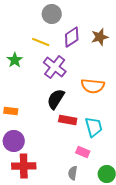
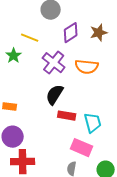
yellow line: (41, 42) -> (30, 38), moved
orange semicircle: (93, 86) -> (87, 67), moved
pink rectangle: (83, 152) -> (82, 148), size x1.5

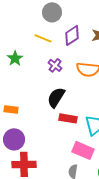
yellow line: (30, 38) -> (43, 38), moved
purple cross: (54, 63) -> (55, 65), size x0.6

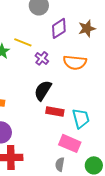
yellow line: (43, 38) -> (23, 42), moved

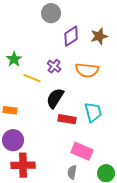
yellow line: (23, 42) -> (32, 78), moved
cyan trapezoid: (81, 118) -> (93, 112), moved

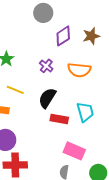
yellow line: (32, 78) -> (15, 90), moved

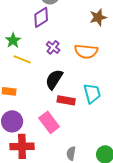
purple diamond: (63, 36) -> (41, 17), moved
yellow line: (15, 90) -> (22, 59), moved
pink rectangle: (74, 151) -> (49, 122), moved, turned 30

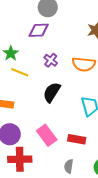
purple diamond: (41, 17) -> (39, 30), turned 30
red rectangle: (66, 100) -> (77, 139), moved

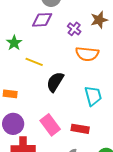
purple cross: (51, 60) -> (74, 29), moved
yellow line: (20, 72) -> (34, 62), moved

